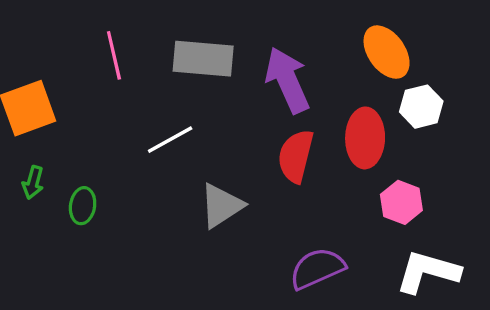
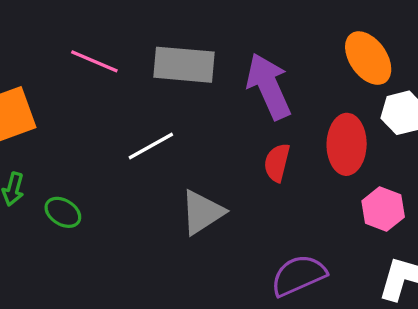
pink line: (114, 55) -> (94, 61), turned -54
red semicircle: (296, 156) -> (277, 163), size x0.7
green ellipse: (83, 206) -> (63, 212), turned -68

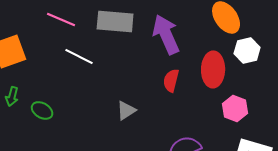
white line: (151, 146) -> (79, 56), moved, turned 56
gray triangle: (202, 212) -> (126, 110), size x0.7

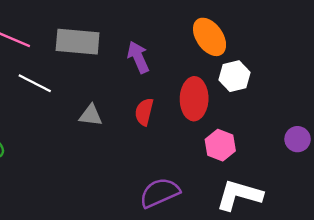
purple arrow: (166, 34) -> (138, 57), size x0.7
gray triangle: (126, 110) -> (91, 115), moved, turned 40

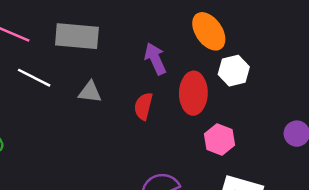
purple arrow: (138, 57) -> (155, 59), moved
gray triangle: (91, 115) -> (90, 92), moved

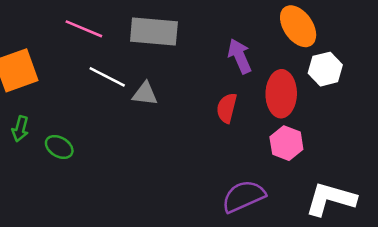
gray triangle: (90, 92) -> (145, 94), moved
pink hexagon: (220, 139) -> (286, 143), moved

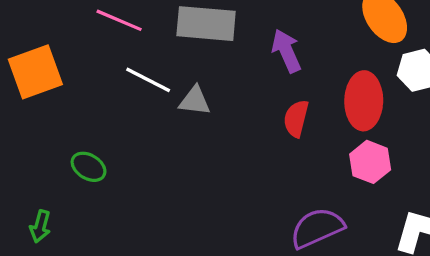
purple arrow: (240, 56) -> (286, 51), moved
green arrow: (20, 129) -> (40, 226), moved

